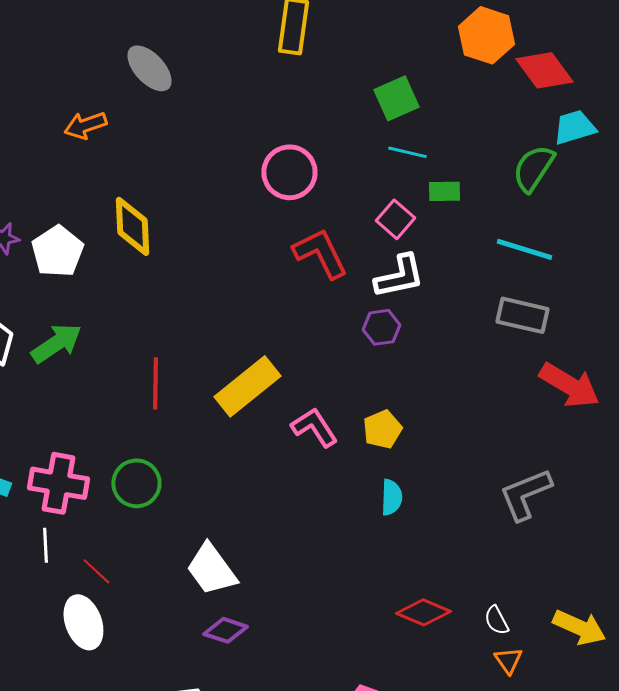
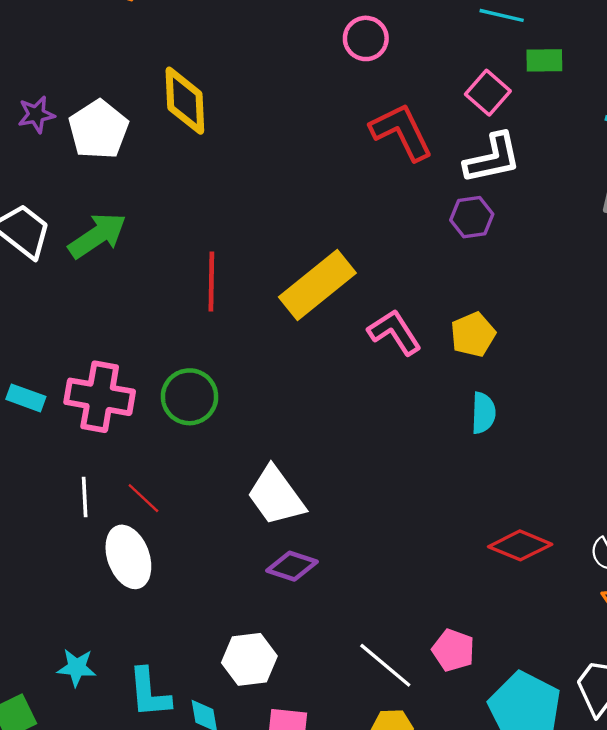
pink circle: (289, 172) -> (366, 38), size x0.7
white line: (45, 545) -> (85, 497), moved

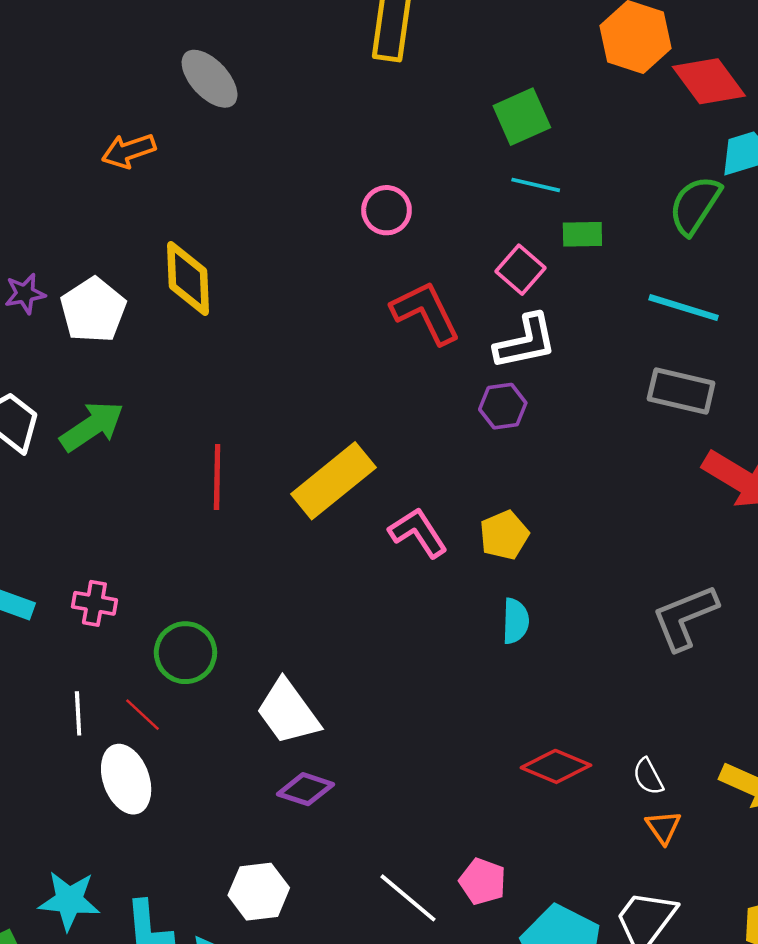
pink cross: (100, 397) -> (94, 603), size x0.6
green circle: (189, 397) -> (185, 653), moved
cyan star: (77, 668) -> (69, 900), size x1.4

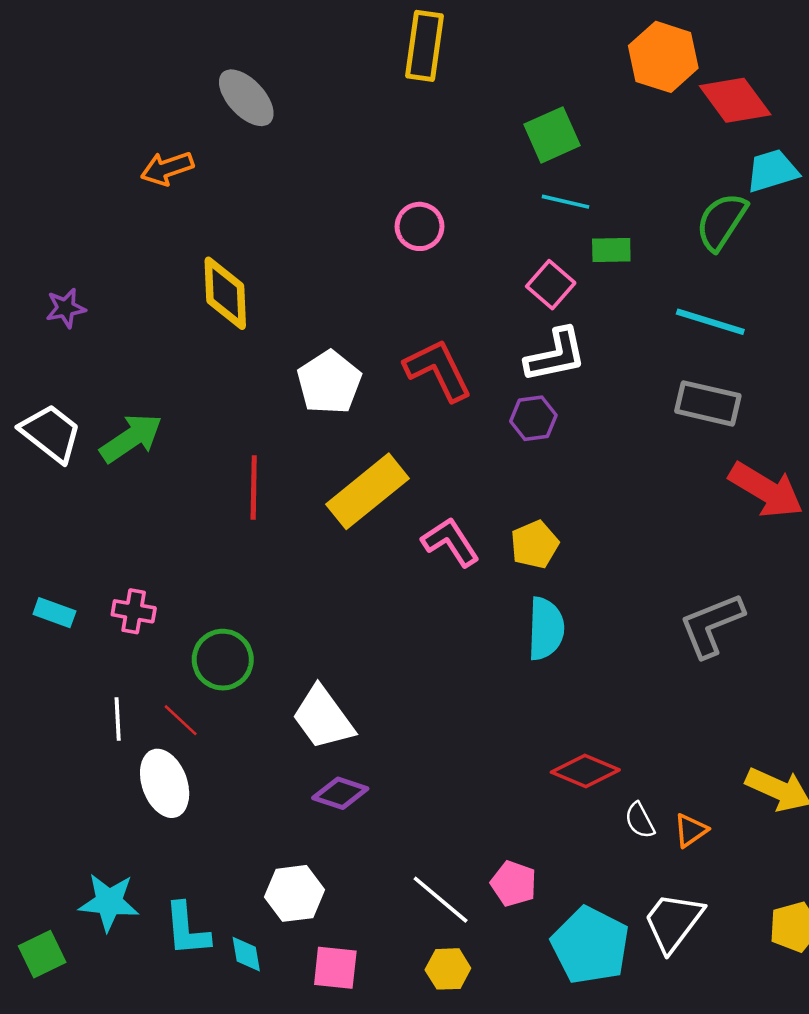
white pentagon: (93, 310) -> (329, 382), moved
red L-shape: (426, 313) -> (438, 370), moved
cyan semicircle: (515, 621) -> (546, 629), size x1.4
white semicircle: (648, 777) -> (640, 820), moved
orange triangle: (663, 827) -> (691, 830), turned 30

